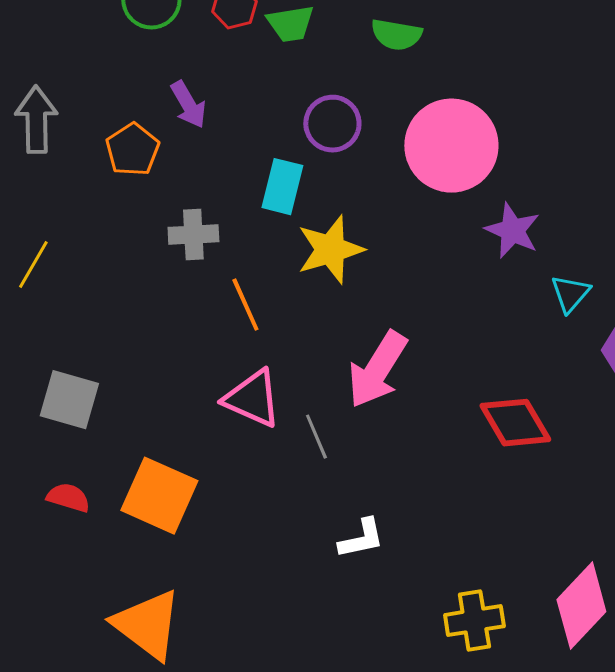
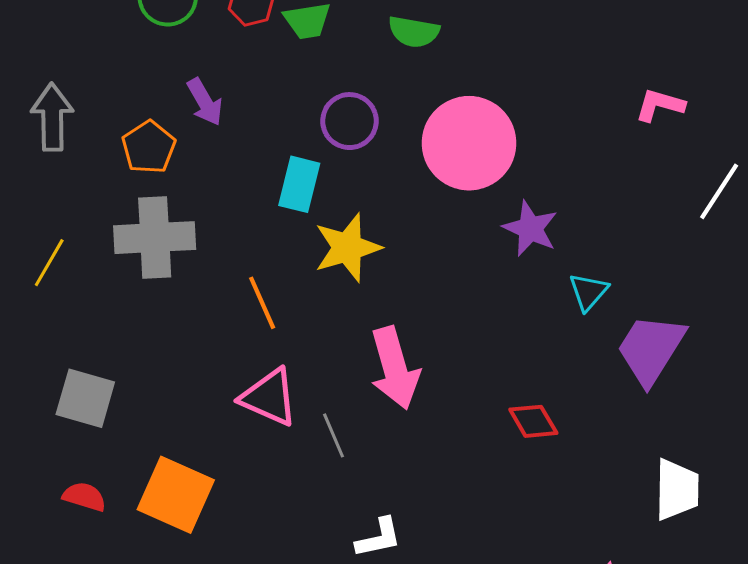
gray cross: (193, 235) -> (155, 238), moved, size x1.6
pink arrow: (377, 370) -> (395, 368), turned -48
red diamond: (515, 423) -> (533, 421), size x0.7

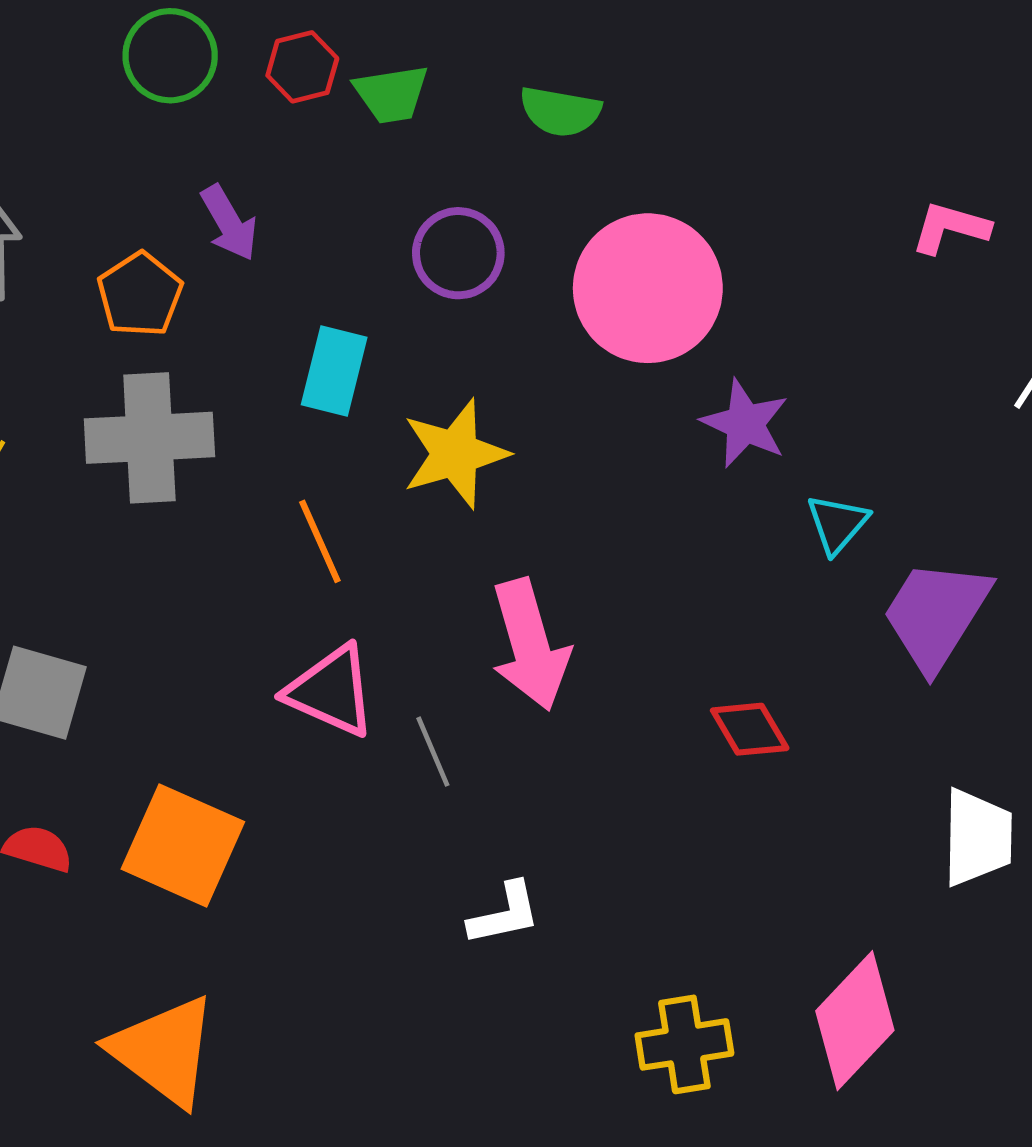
cyan rectangle: (299, 184) -> (334, 371), moved

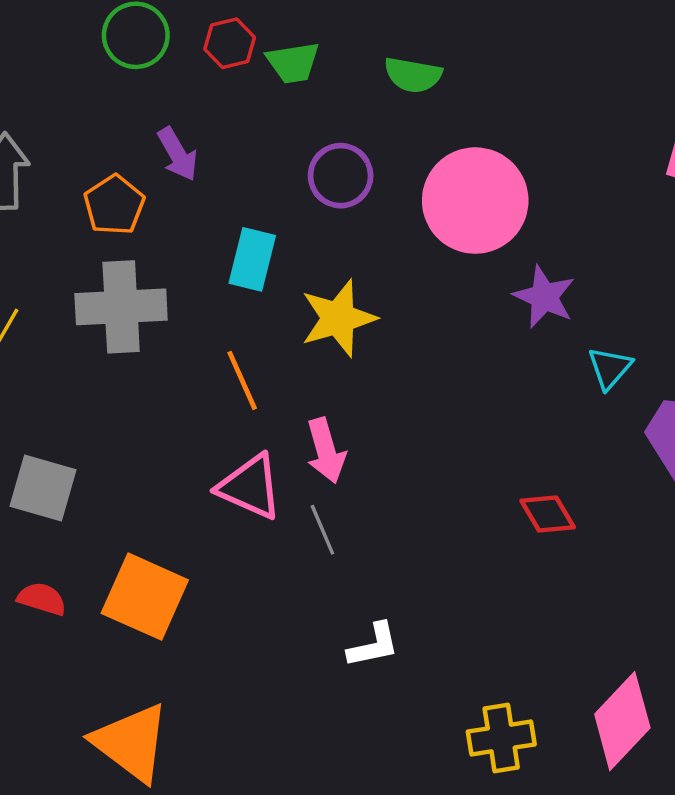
pink arrow: (530, 645) -> (326, 451), moved, size x0.7

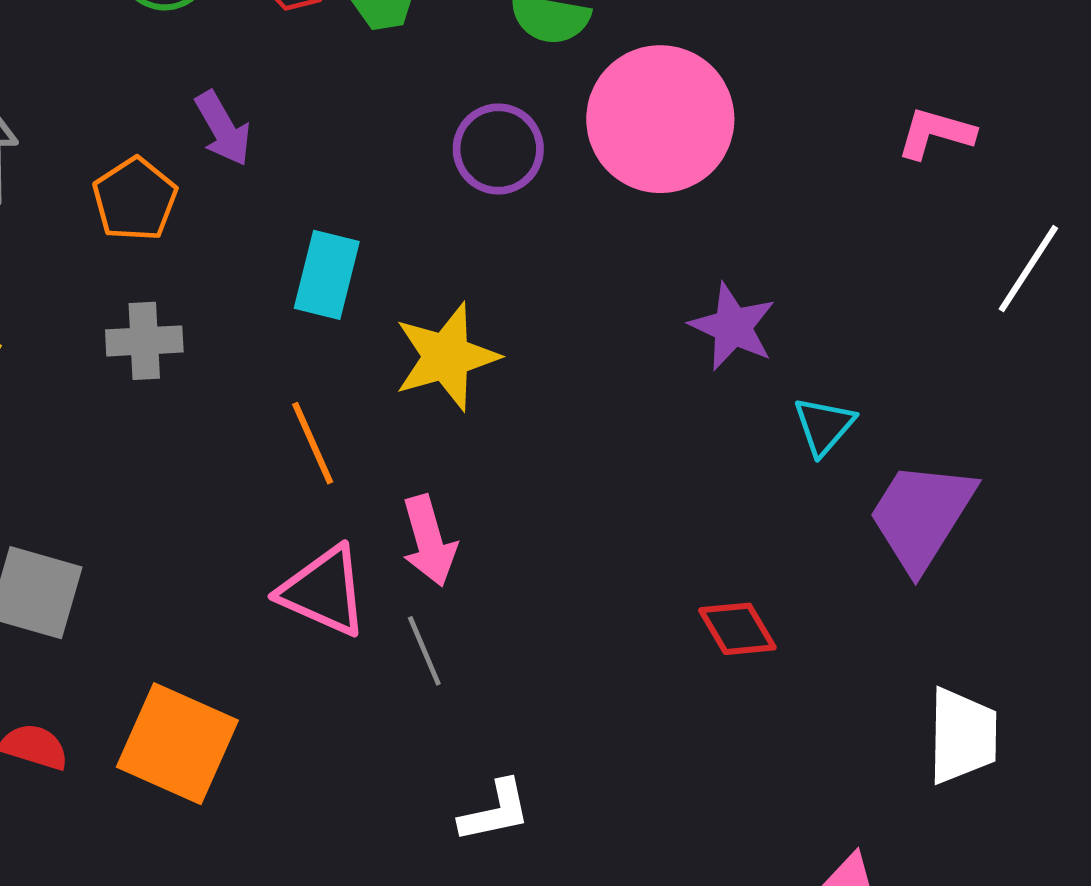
purple circle: (341, 176) -> (498, 149), moved
pink circle: (475, 201) -> (660, 119), moved
gray cross: (121, 307) -> (144, 341), size x0.6

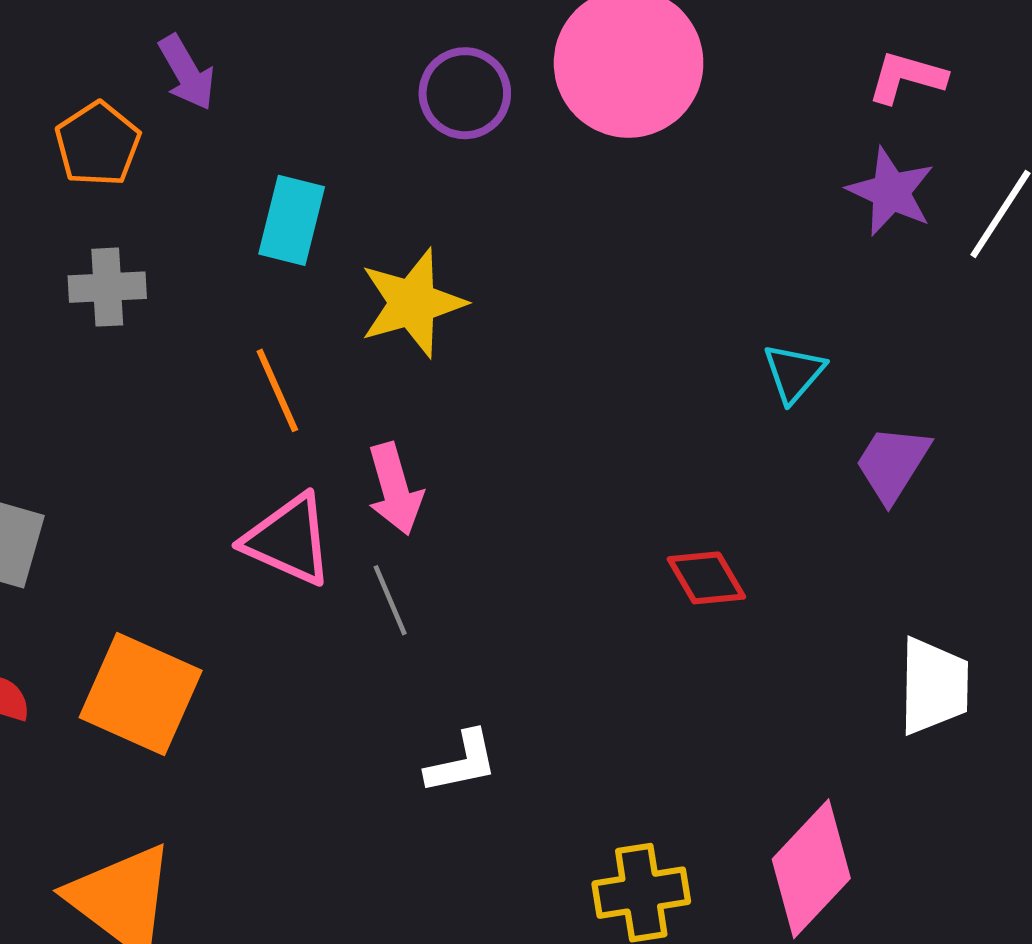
purple star: (733, 327) -> (891, 192), moved
purple trapezoid: (921, 516) -> (892, 464), size x0.7

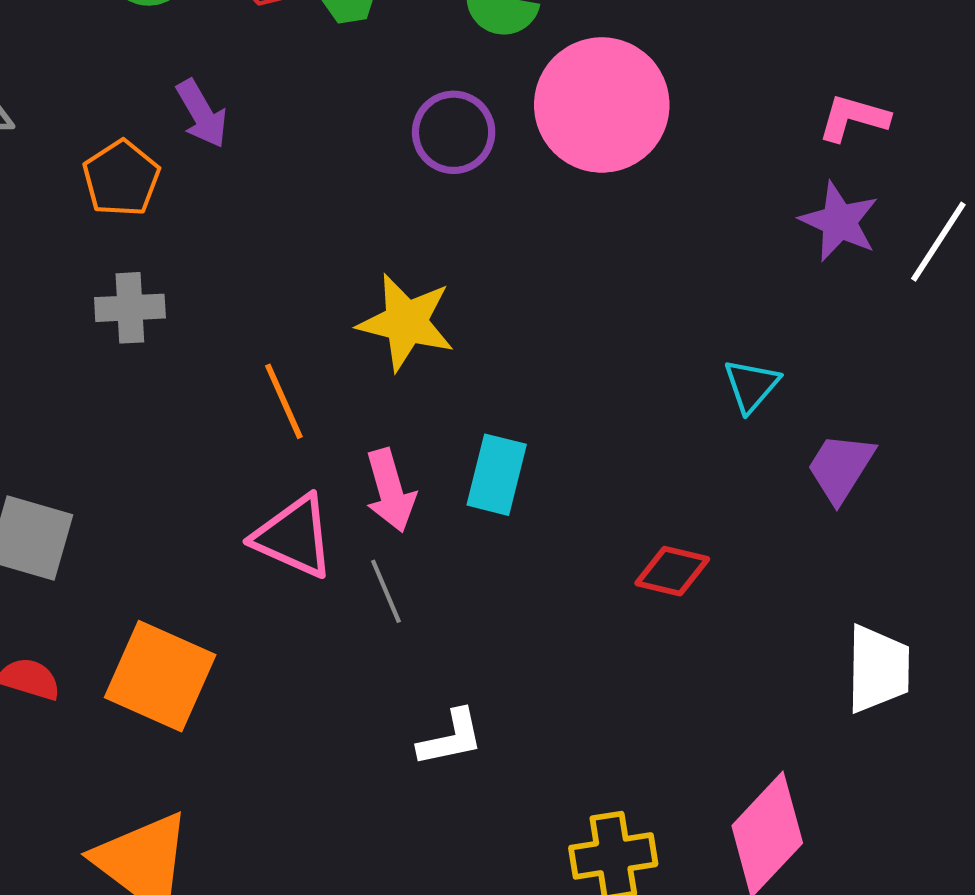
cyan rectangle: (292, 220) -> (497, 475), moved
yellow star: (412, 303) -> (406, 322), turned 30
red diamond: (706, 578) -> (672, 571), turned -46

